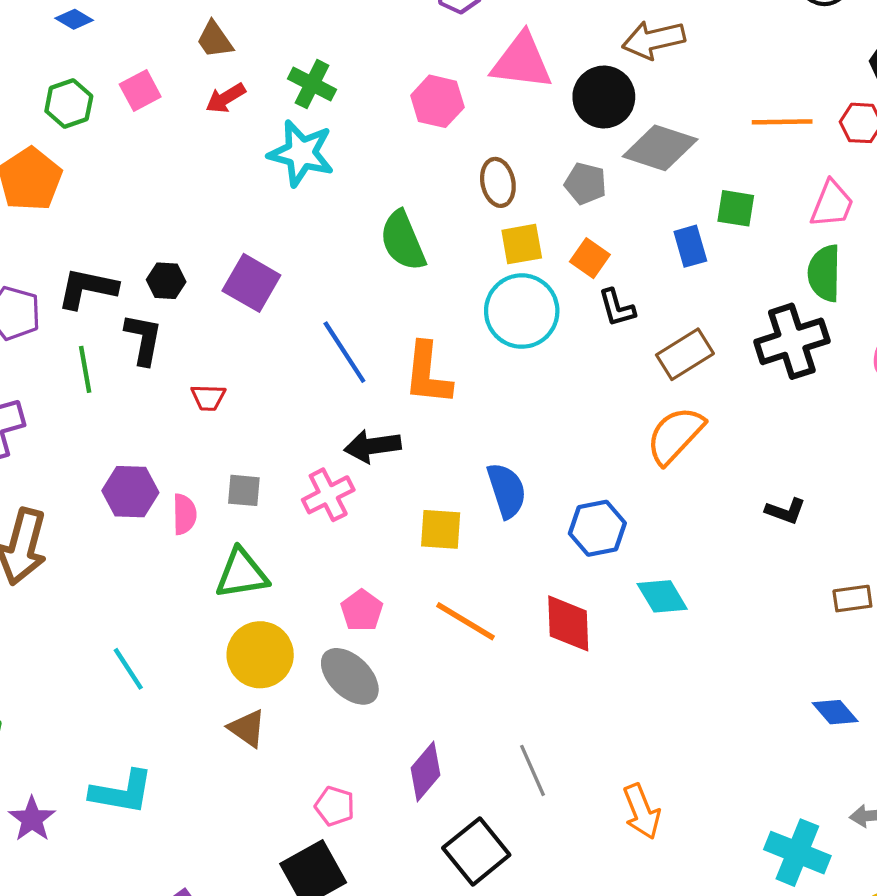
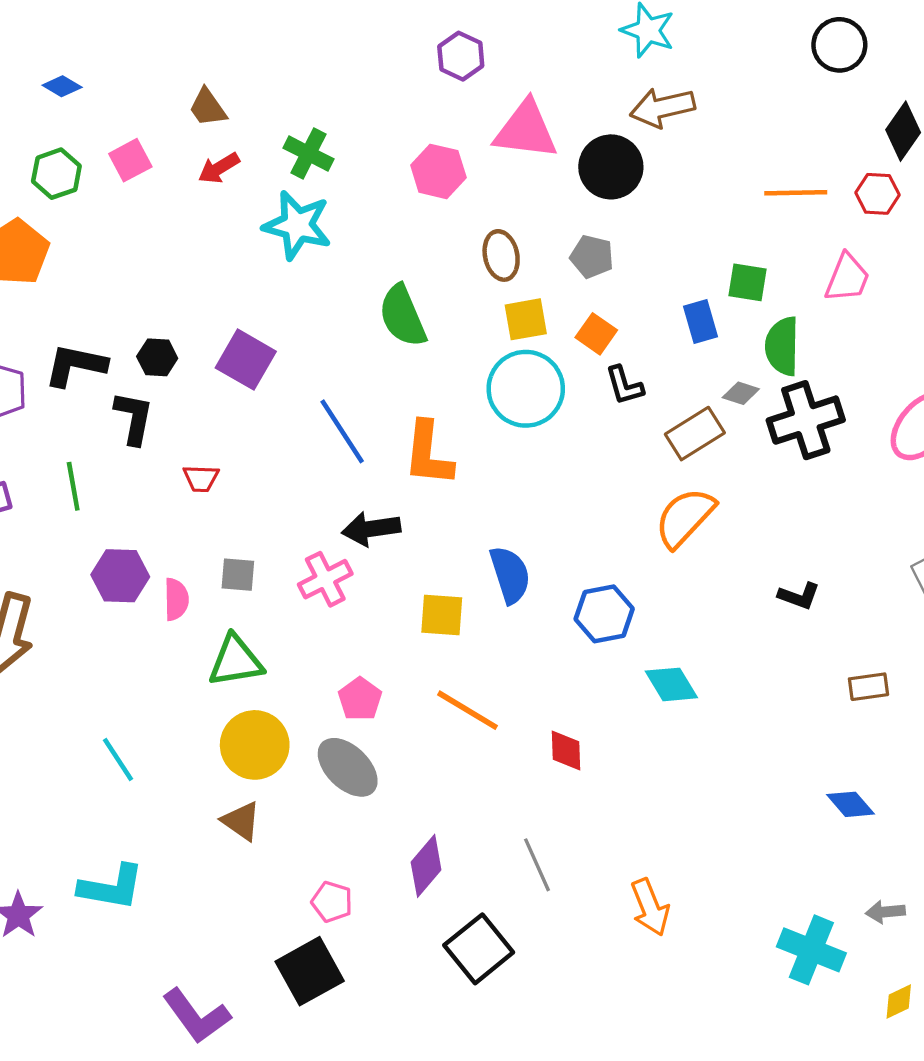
gray diamond: (660, 148) -> (741, 393), moved, size x0.5
green semicircle: (824, 273) -> (782, 346), moved
green line: (85, 369) -> (73, 486), moved
red diamond: (568, 623) -> (566, 751), moved, size x0.7

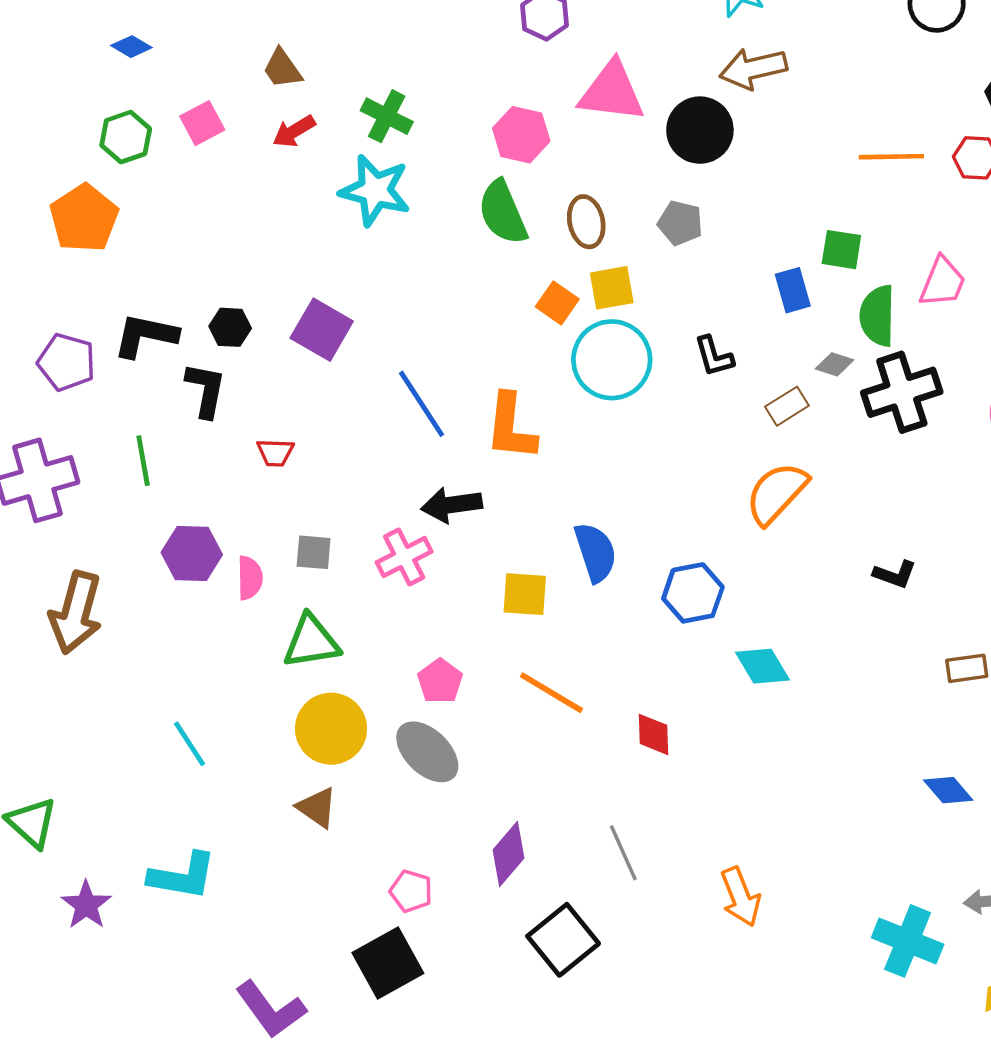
pink trapezoid: (847, 278) -> (942, 282), moved
green semicircle: (403, 316) -> (503, 212), moved
orange square: (596, 334) -> (557, 303), moved
brown rectangle: (695, 434) -> (787, 406), size x0.7

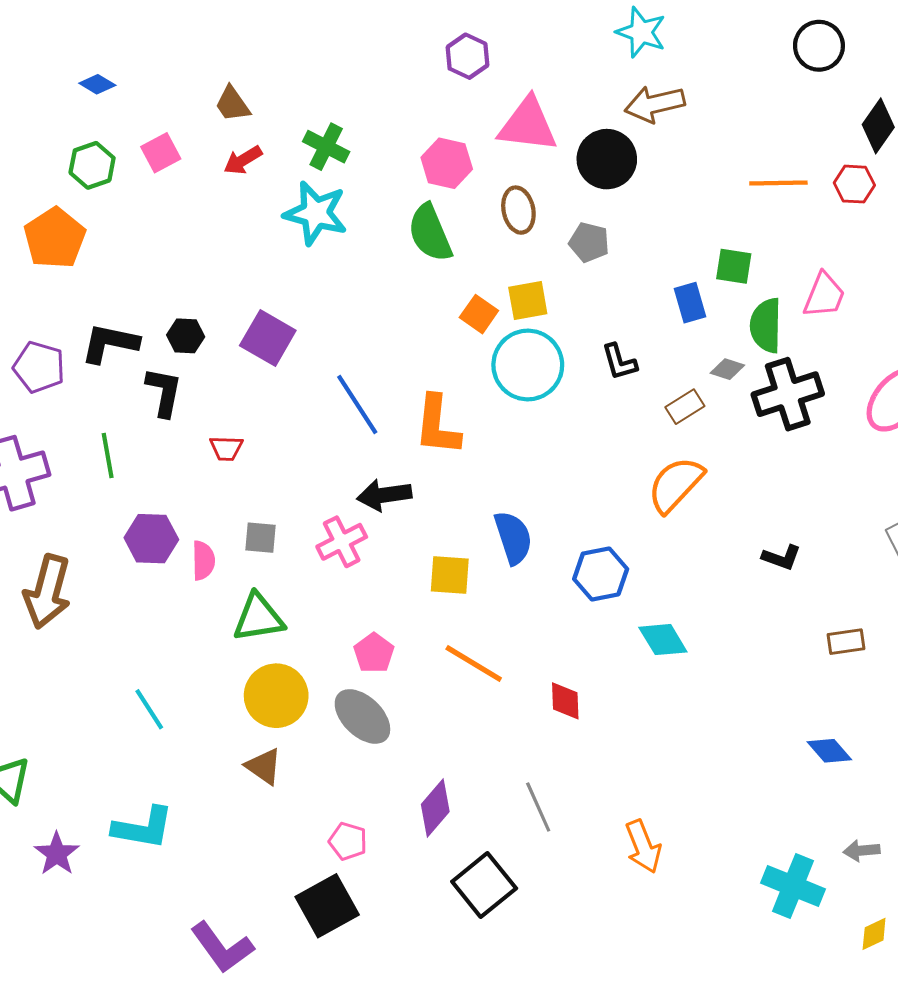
brown ellipse: (586, 222) -> (518, 210), moved

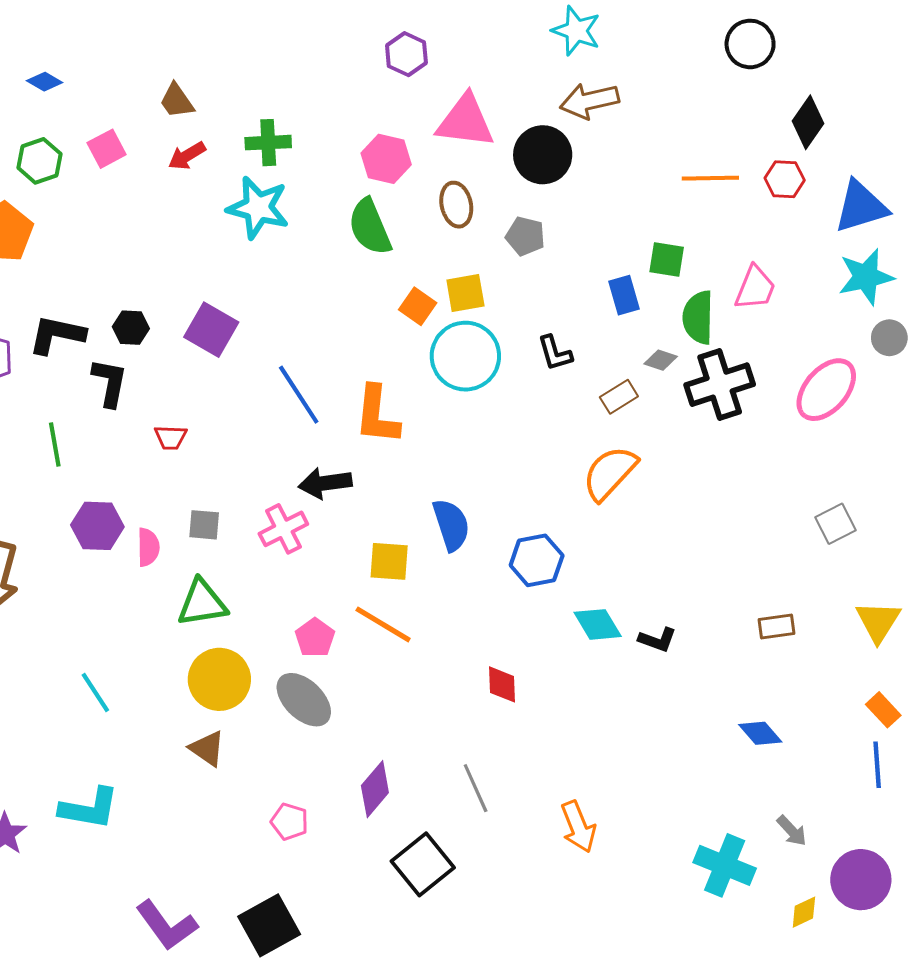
green cross: (326, 147) -> (268, 143), turned -30
black L-shape: (782, 557) -> (658, 640), moved
orange line: (474, 663) -> (383, 624), moved
gray arrow: (862, 851) -> (792, 831), turned -128
black square: (327, 906) -> (269, 925), moved

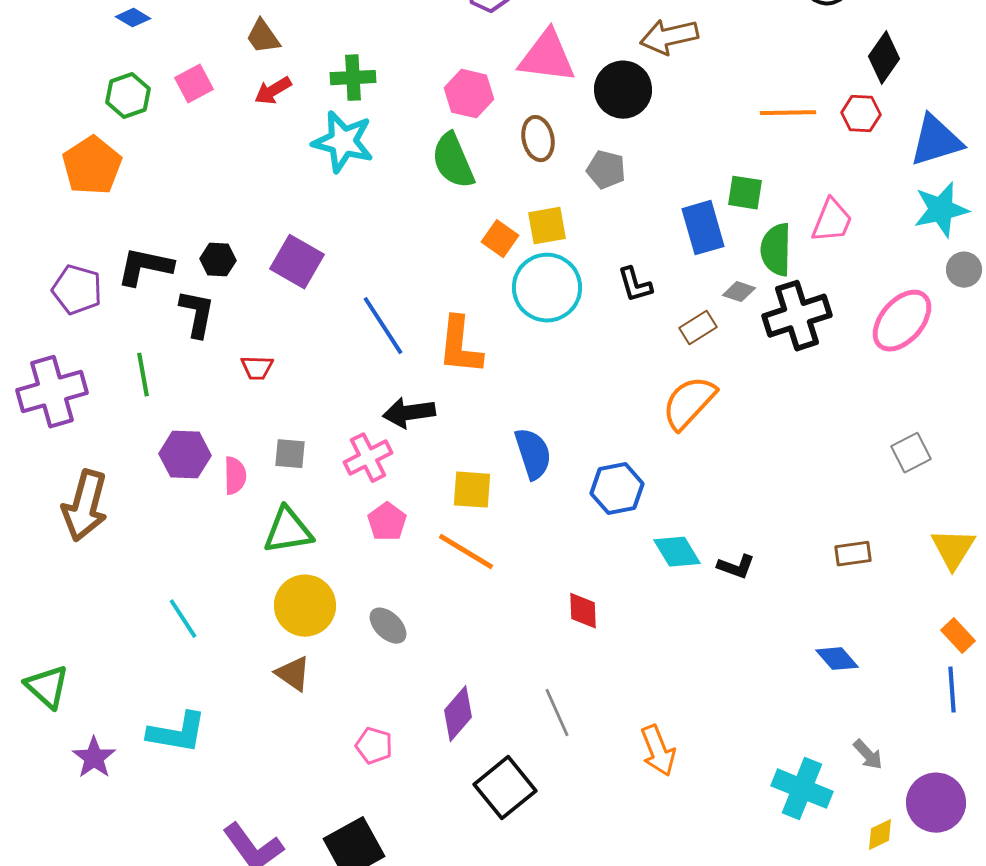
blue rectangle: (624, 295) -> (703, 228), size x1.4
pink pentagon: (315, 638) -> (387, 522), moved
gray ellipse: (304, 700) -> (388, 626), size x0.7

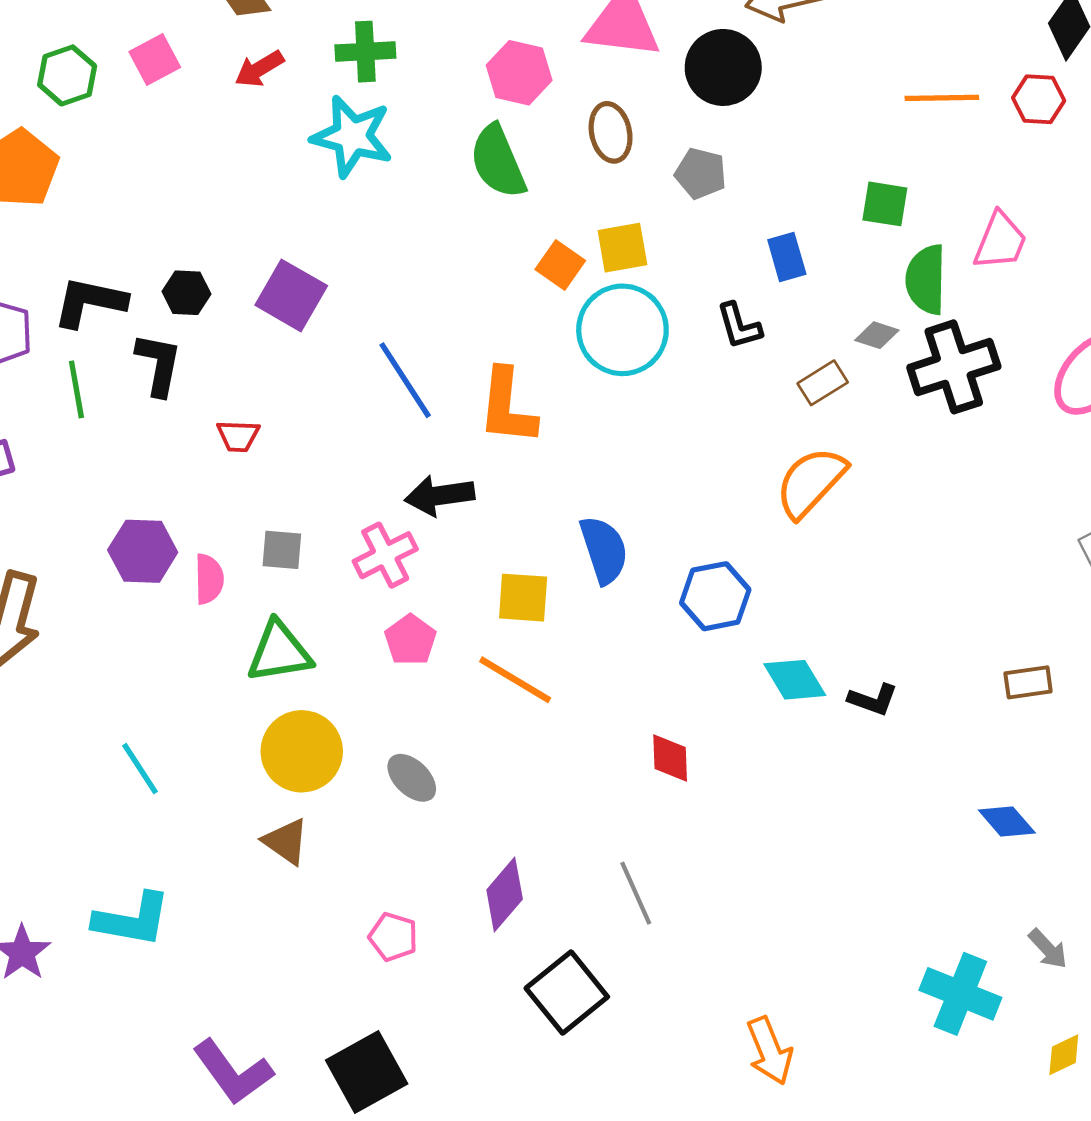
blue rectangle: (703, 228) -> (787, 257), moved, size x0.7
green line: (143, 375) -> (76, 389), moved
orange arrow: (658, 751) -> (770, 1051), moved

